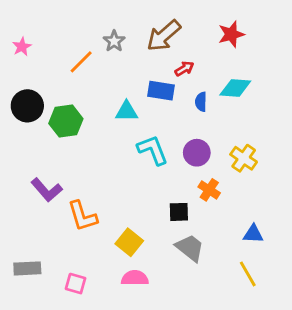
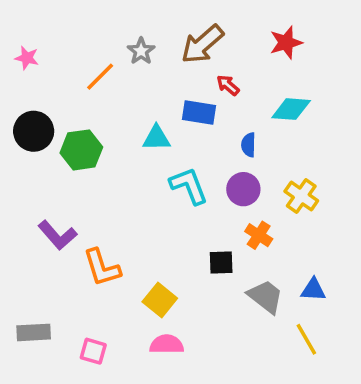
pink star: (22, 47) -> (27, 58), turned -30
red arrow: (184, 69) -> (228, 85), turned -108
blue semicircle: (201, 102) -> (248, 145), moved
gray trapezoid: (190, 248) -> (266, 297), moved

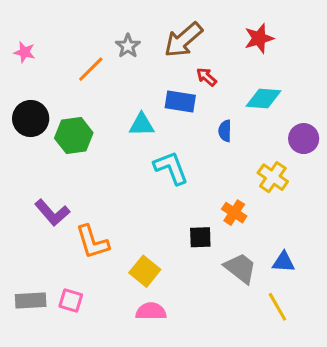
purple circle: (243, 189) -> (304, 139), moved
pink square: (93, 351) -> (71, 301), moved

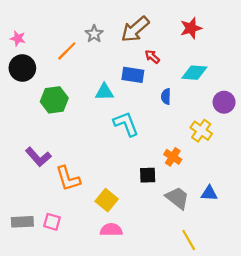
black circle: (31, 118) -> (22, 68), moved
yellow line: (277, 307) -> (189, 240), moved

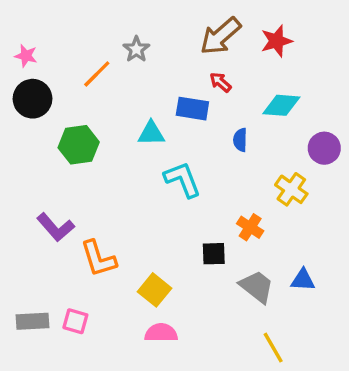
brown arrow: (135, 29) -> (220, 36), moved

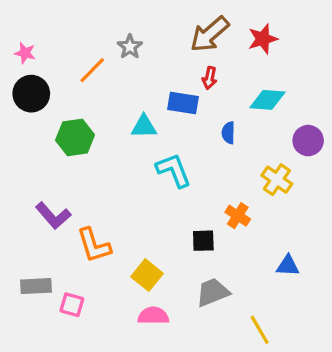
red arrow: (220, 82) -> (210, 78), turned -120
gray trapezoid: (257, 287) -> (213, 292), moved, turned -60
gray rectangle: (33, 321) -> (36, 286), moved

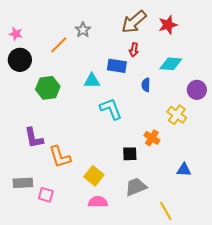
purple L-shape: (53, 216) -> (34, 138), turned 30

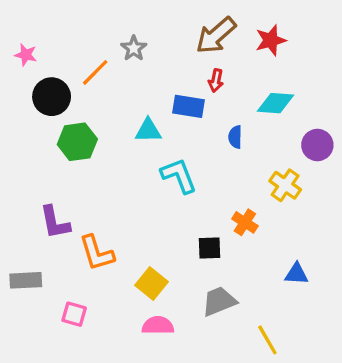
black circle: (20, 60) -> (52, 97), moved
gray rectangle: (23, 183) -> (26, 280), moved

